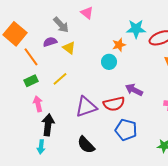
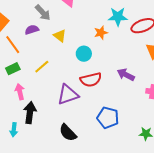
yellow triangle: (69, 48) -> (60, 36), moved
cyan circle: (109, 62) -> (84, 54), moved
purple arrow: (134, 90) -> (126, 75), moved
red semicircle: (114, 104) -> (91, 80), moved
cyan arrow: (41, 147) -> (14, 130), moved

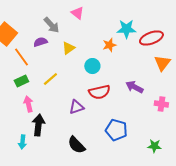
yellow triangle: (60, 36) -> (68, 48), turned 48
purple triangle: (68, 95) -> (76, 107), size x0.7

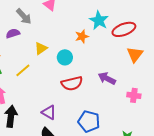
cyan star: (126, 29) -> (99, 20), turned 30
yellow triangle: (68, 48) -> (41, 48), moved
purple triangle: (76, 107) -> (49, 112), moved, turned 49

